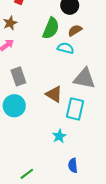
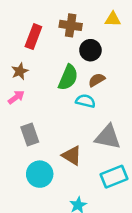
cyan circle: (14, 106) -> (40, 174), moved
cyan rectangle: (75, 109) -> (114, 177), moved, turned 55

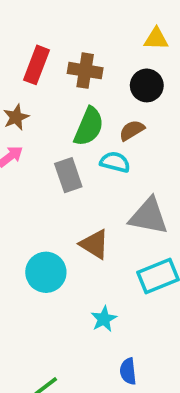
brown cross: (71, 25) -> (85, 71), moved
black circle: (90, 50) -> (147, 85), moved
gray rectangle: (30, 134) -> (68, 175), moved

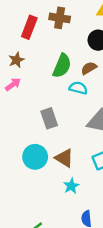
brown cross: (85, 71) -> (60, 18), moved
gray rectangle: (68, 175) -> (49, 118), moved
brown triangle: (94, 244) -> (64, 158), moved

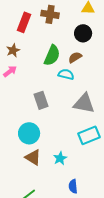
brown triangle: (64, 158) -> (33, 157), moved

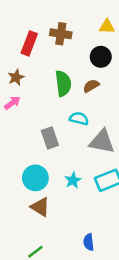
green semicircle: (52, 55) -> (63, 83), turned -30
cyan semicircle: (66, 74) -> (79, 119), moved
cyan star: (60, 158) -> (73, 180), moved

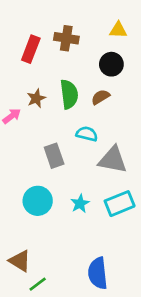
brown star: (16, 77) -> (36, 98), moved
brown triangle: (40, 207) -> (20, 261), moved
blue semicircle: (89, 242) -> (98, 273), size x1.6

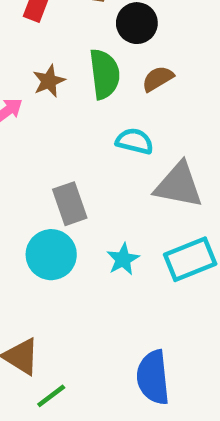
black circle: (111, 64) -> (137, 23), moved
gray rectangle: (54, 156) -> (70, 204), moved

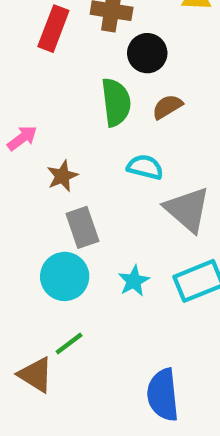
brown star: (49, 81) -> (62, 176), moved
gray triangle: (179, 185) -> (187, 209), turned 30
green line: (51, 396) -> (69, 343), moved

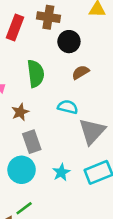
green semicircle: (116, 102) -> (36, 74), moved
gray triangle: (187, 209) -> (92, 131), turned 32

